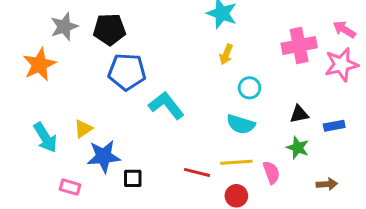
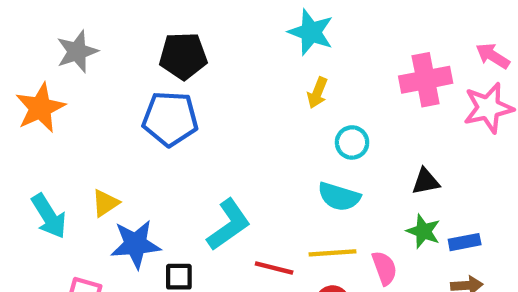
black pentagon: (109, 29) -> (183, 56), moved
cyan L-shape: (166, 105) -> (229, 225), moved, turned 93
blue rectangle: (334, 126) -> (465, 242), moved

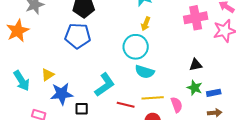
cyan circle: (352, 142) -> (136, 47), moved, size x1.6
cyan semicircle: (339, 197) -> (145, 72), moved

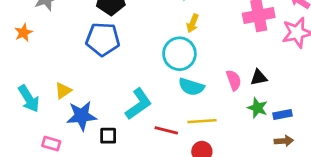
orange star: (18, 31) -> (24, 33), size x0.6
pink semicircle: (177, 105) -> (234, 80), moved

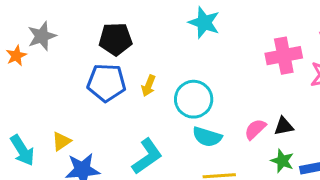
yellow arrow: (193, 23) -> (149, 86), moved
orange star: (24, 33) -> (16, 56), moved
pink semicircle: (234, 80) -> (255, 129), turned -114

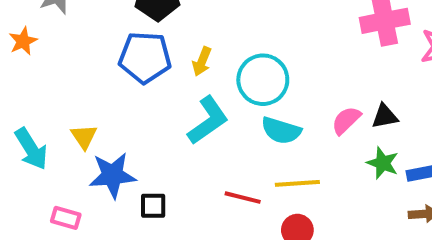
orange star: (16, 56) -> (23, 41), moved
yellow triangle: (61, 141) -> (84, 137), turned -30
cyan L-shape: (147, 156) -> (208, 120), moved

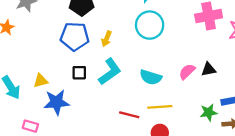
cyan circle: (263, 80) -> (150, 25), moved
yellow triangle: (84, 137) -> (41, 81), turned 49
green star: (383, 163) -> (209, 112), moved, turned -30
black square: (153, 206) -> (79, 73), moved

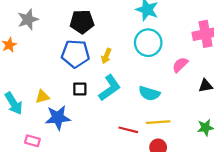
pink semicircle: (187, 72) -> (180, 65), moved

